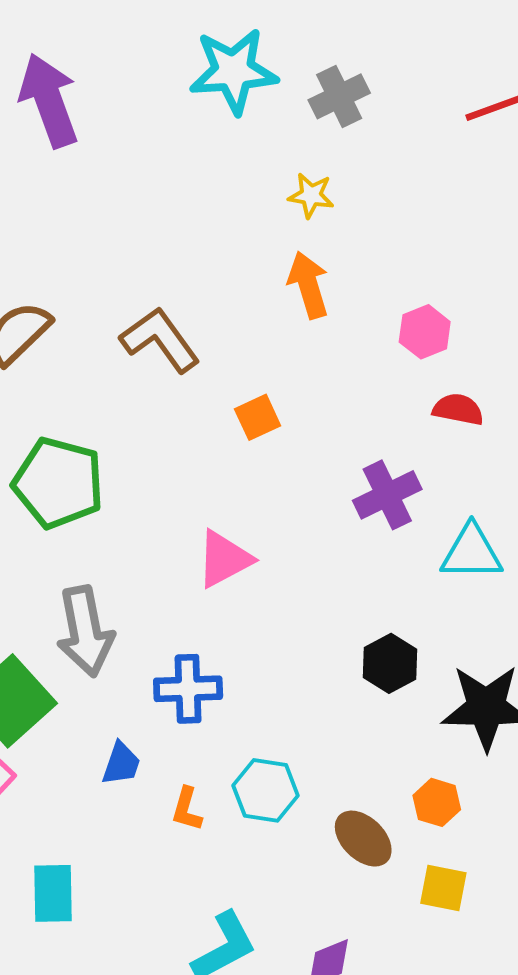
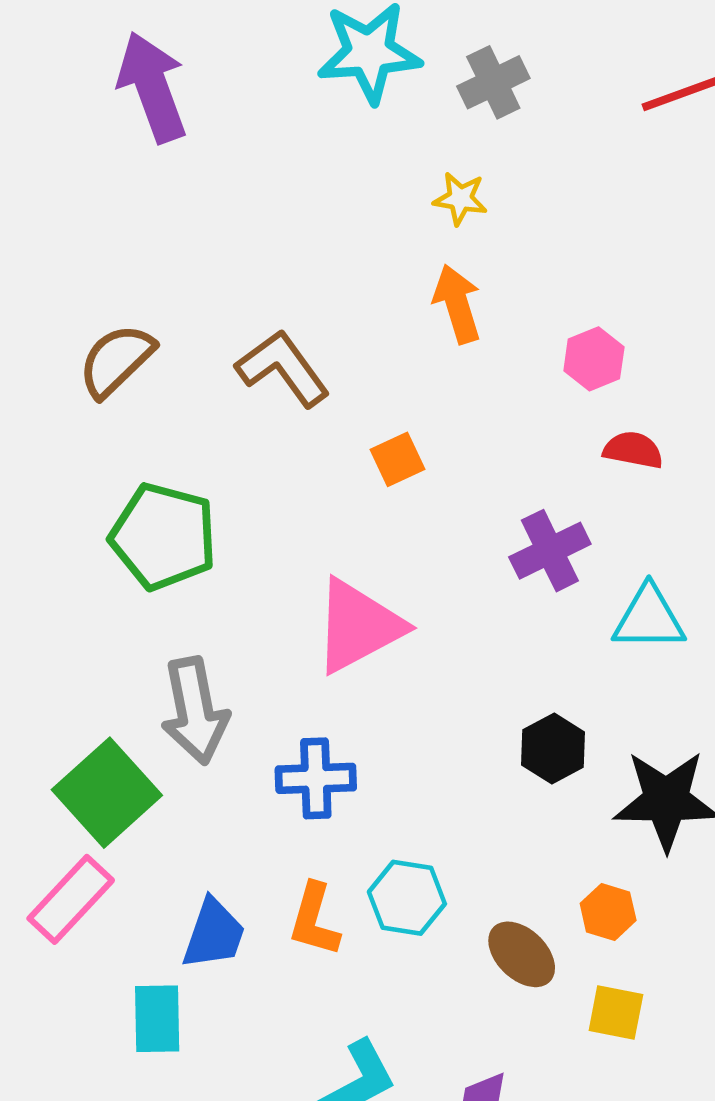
pink triangle: (224, 559) -> (358, 626), size x1.4
blue trapezoid: (121, 764) -> (214, 934), moved, size x1.4
orange L-shape: (187, 809) -> (314, 920), size x1.4

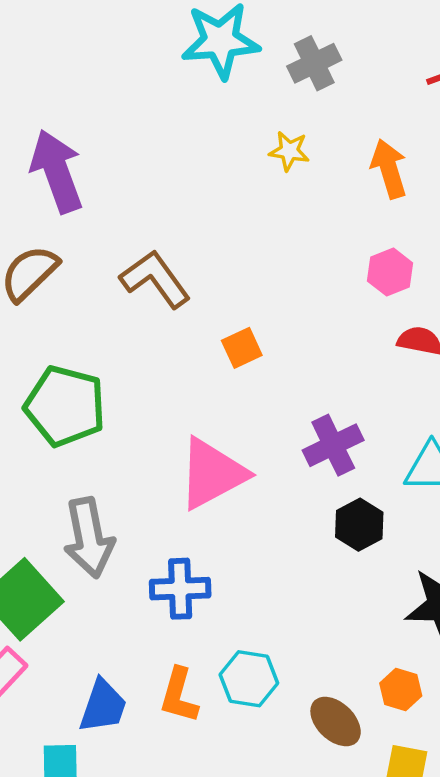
purple arrow: (152, 87) -> (57, 171), moved
orange arrow: (457, 304) -> (389, 169), moved
purple cross: (550, 551) -> (333, 445), moved
black hexagon: (553, 749) -> (359, 525), moved

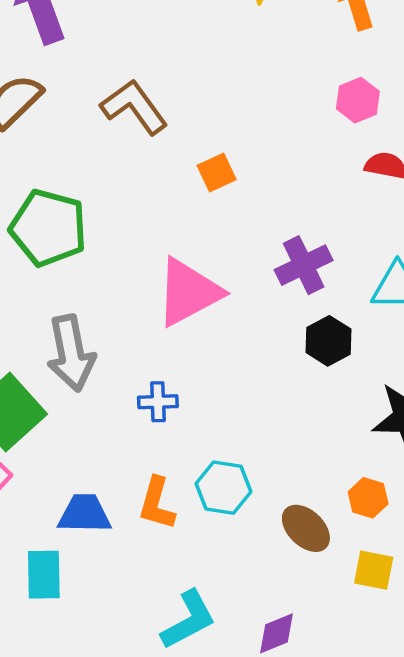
blue cross: (180, 589) -> (158, 402), size x0.7
blue trapezoid: (103, 706) -> (84, 514), turned -108

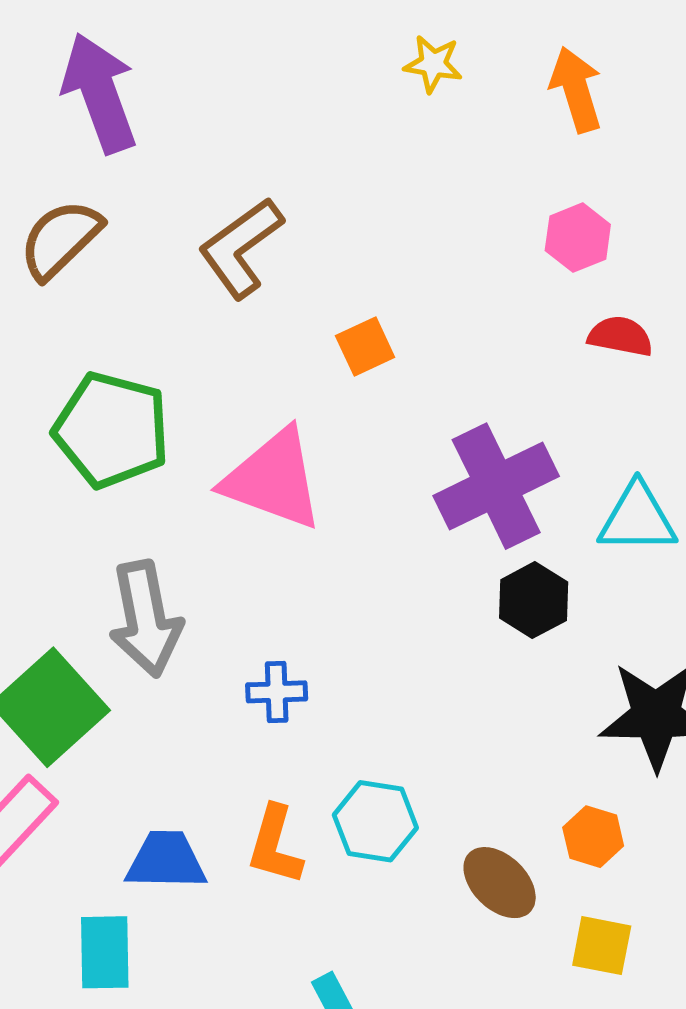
brown L-shape: (134, 107) -> (241, 248), turned -90
purple cross: (304, 265) -> (496, 486), size x1.4
pink triangle: (188, 292) -> (273, 479), moved, turned 48

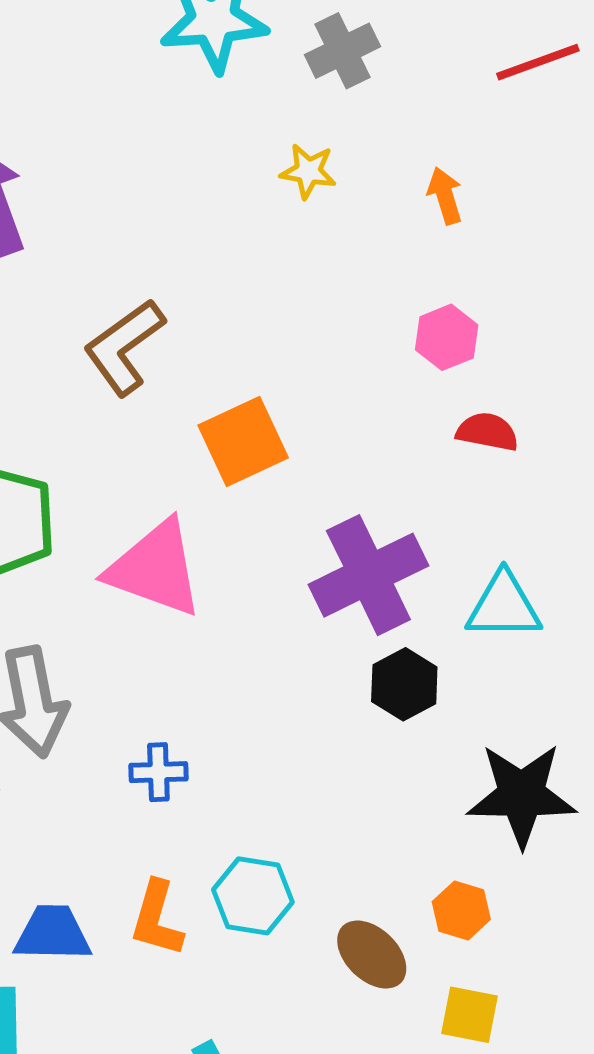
orange arrow: (576, 89) -> (445, 196), size x0.7
orange square: (365, 346) -> (243, 442), size x1.6

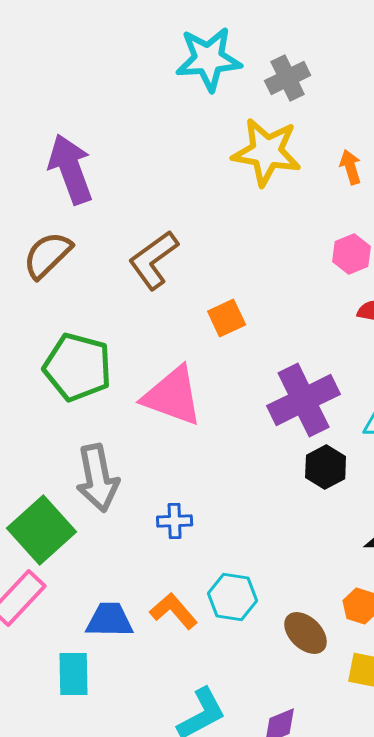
yellow star: (308, 171) -> (267, 152), size x2.0
orange square: (243, 442) -> (227, 318), size x0.7
orange L-shape: (157, 919) -> (174, 611), turned 123

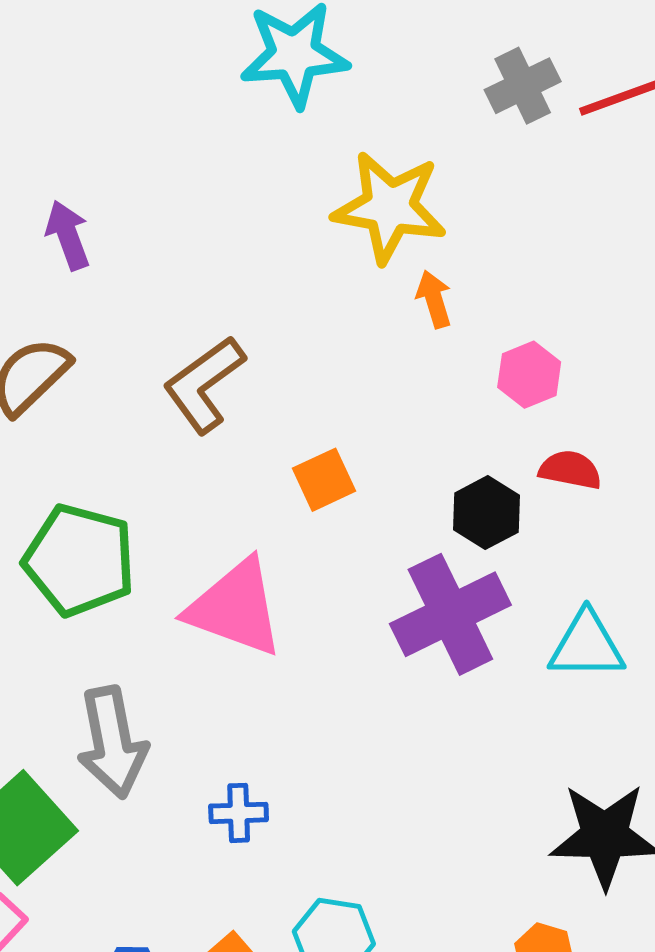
gray cross: (288, 78) -> (523, 86), moved
orange arrow: (351, 167) -> (434, 299), moved
purple arrow: (71, 169) -> (68, 235), size x0.6
black hexagon: (326, 467) -> (487, 513), moved

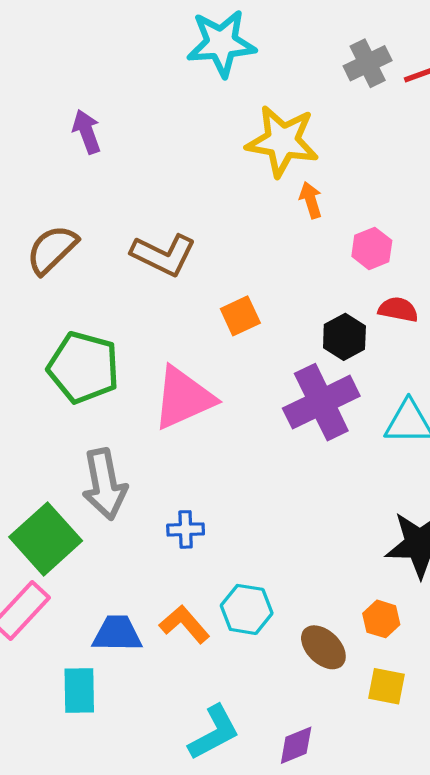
purple arrow: (68, 235) -> (87, 132), moved
brown L-shape: (204, 384) -> (163, 255), turned -118
pink triangle: (235, 608) -> (183, 398), turned -44

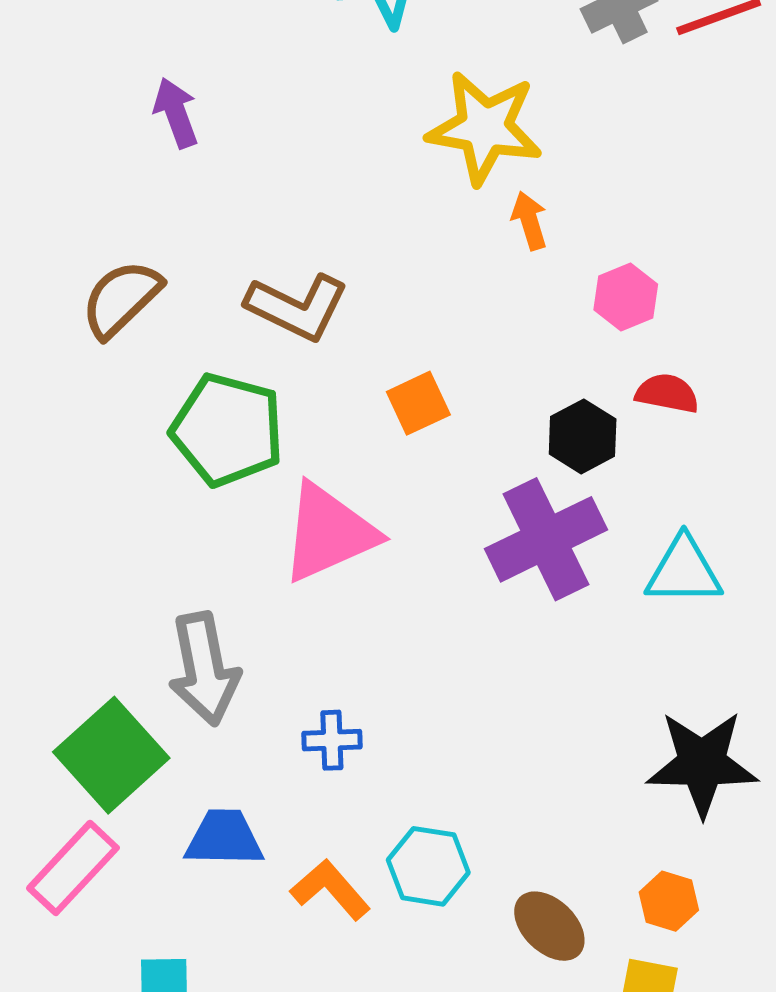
green pentagon: (83, 367) -> (227, 430), moved
orange hexagon: (381, 619) -> (669, 901), moved
blue trapezoid: (117, 634) -> (224, 838), moved

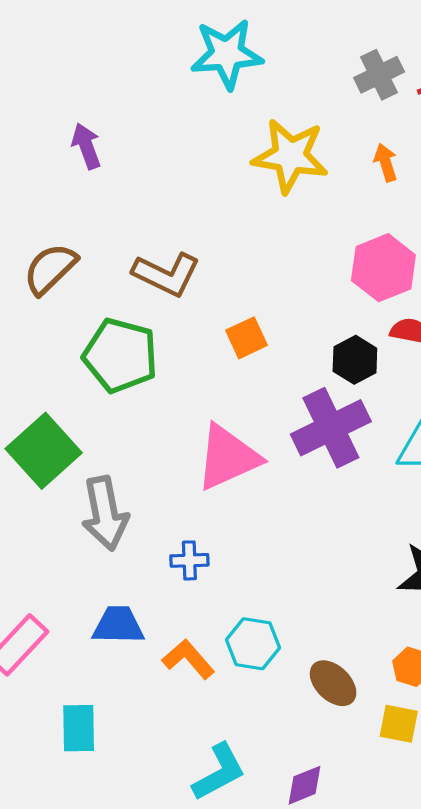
orange arrow: (529, 221) -> (386, 162), moved
pink hexagon: (626, 297) -> (383, 268), size x1.5
pink triangle: (329, 533) -> (228, 457), moved
green square: (111, 755) -> (44, 451), moved

